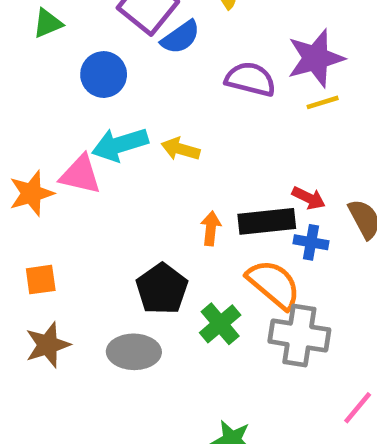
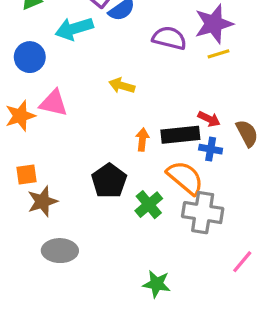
blue circle: (104, 75) -> (30, 57), moved
cyan arrow: (120, 144) -> (74, 29), moved
brown star: (48, 345) -> (42, 201), moved
gray ellipse: (134, 352) -> (60, 251), moved

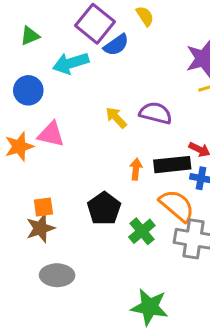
purple semicircle: (169, 38) -> (156, 113), moved
yellow arrow: (122, 86) -> (116, 118), turned 30
orange square: (27, 174) -> (43, 207), moved
green star: (157, 284) -> (150, 307), size x1.4

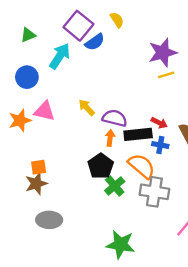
cyan arrow: (71, 63) -> (60, 56), turned 140
purple semicircle: (156, 113) -> (115, 118), moved
yellow arrow: (116, 118) -> (87, 108), moved
black pentagon: (104, 209) -> (101, 166), moved

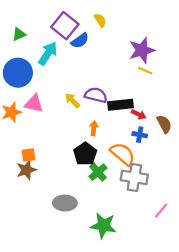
yellow line: (166, 75) -> (145, 71), turned 40
blue circle: (27, 77) -> (18, 73), size x1.4
purple semicircle: (115, 118) -> (96, 95), moved
black rectangle: (138, 134) -> (120, 105), moved
gray ellipse: (49, 220) -> (65, 203), moved

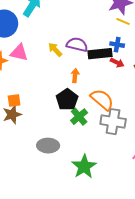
blue cross: (140, 135) -> (117, 45), moved
green star: (103, 226) -> (84, 167), turned 30

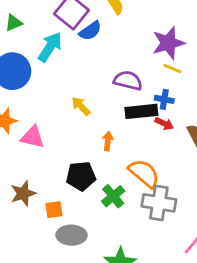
purple semicircle: (77, 45) -> (128, 81), moved
pink triangle: (19, 53) -> (33, 137), moved
black pentagon: (67, 100) -> (81, 176), moved, turned 30
orange square: (14, 101) -> (54, 210), moved

